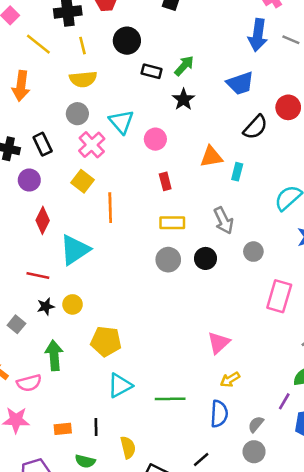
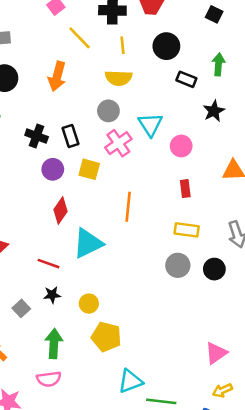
green arrow: (184, 66) -> (218, 64), moved, turned -45
yellow square: (82, 181) -> (89, 169), moved, turned -30
yellow circle: (73, 304) -> (89, 304), moved
pink semicircle: (29, 383) -> (49, 379), moved
cyan triangle: (120, 385) -> (130, 381), moved

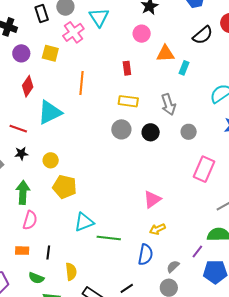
black rectangle: (70, 136) -> (42, 14), moved
pink circle: (181, 146) -> (142, 34), moved
pink semicircle: (49, 379) -> (30, 220), moved, turned -66

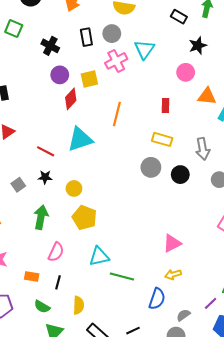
yellow square: (50, 53) -> (89, 79), turned -36
red diamond: (28, 86) -> (71, 99), moved
pink semicircle: (30, 220) -> (56, 252), moved

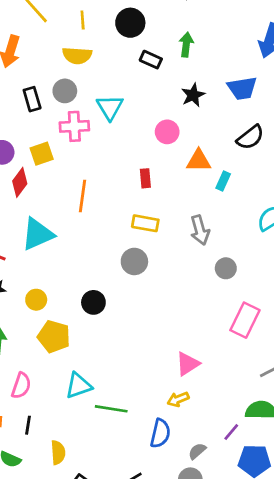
black star: (198, 46) -> (193, 95), moved
pink cross: (116, 61) -> (74, 126), turned 30
black circle: (180, 175) -> (93, 302), moved
pink triangle: (172, 243) -> (188, 364), moved

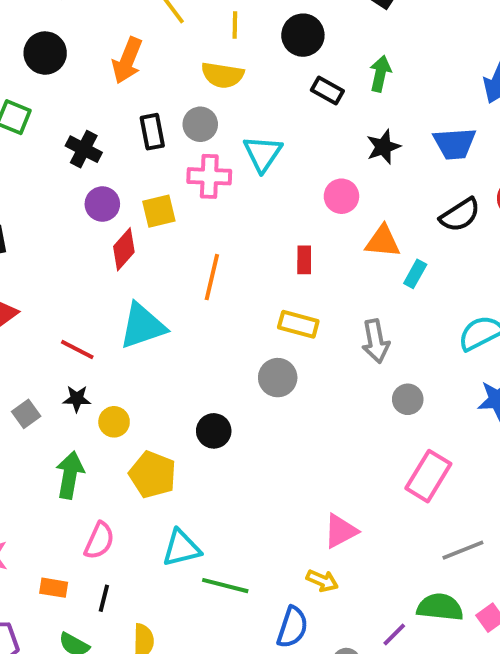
yellow circle: (36, 300) -> (114, 422), moved
yellow arrow: (178, 399) -> (322, 581), turned -140

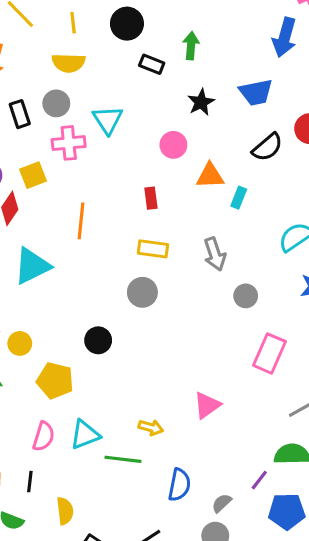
pink semicircle: (99, 541) -> (44, 436), moved
yellow arrow: (322, 581) -> (151, 427), moved

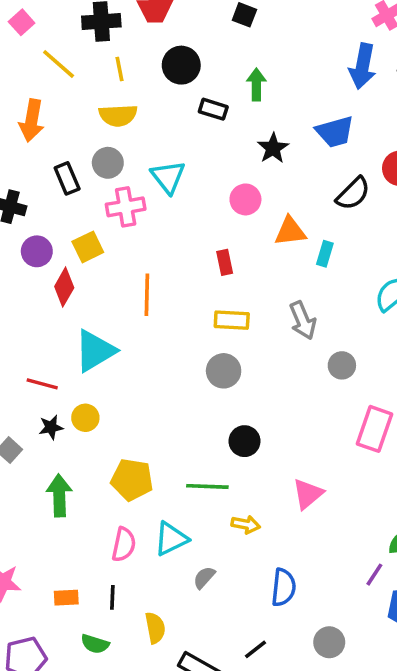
black circle: (98, 340) -> (244, 441), moved
yellow circle: (20, 343) -> (85, 418), moved
green line: (123, 459) -> (207, 486), moved
gray semicircle: (222, 503) -> (204, 577), moved

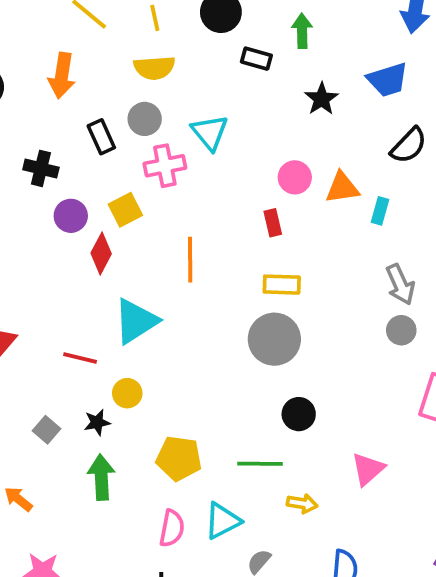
pink circle: (245, 199) -> (295, 177), moved
gray arrow: (303, 320) -> (400, 284), moved
gray circle: (224, 371) -> (274, 339), size x1.4
black star: (51, 427) -> (97, 422), moved

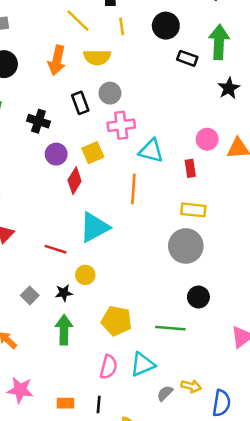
green arrow: (302, 31) -> (219, 42), size x1.5
yellow semicircle: (154, 68) -> (97, 57), moved
cyan triangle: (210, 132) -> (151, 151), moved, turned -40
yellow arrow: (302, 504) -> (191, 386), moved

